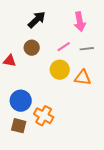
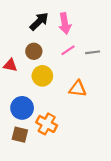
pink arrow: (80, 22) -> (65, 24), moved
yellow circle: (60, 70) -> (42, 76), moved
orange triangle: (83, 78) -> (78, 89), moved

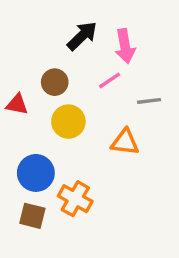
black arrow: (39, 21) -> (82, 36), moved
pink arrow: (65, 24) -> (125, 46), moved
gray line: (93, 52) -> (149, 101), moved

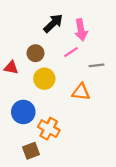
brown square: (32, 216) -> (31, 151), moved, turned -35

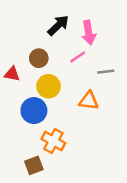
blue circle: (23, 112) -> (34, 111), moved

